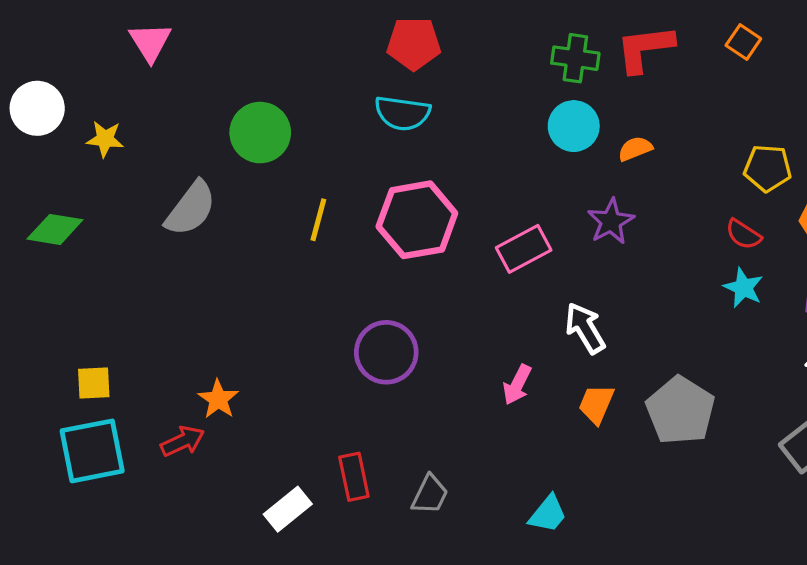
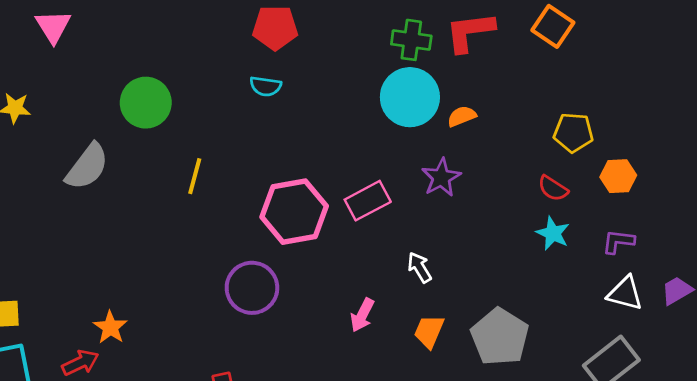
orange square: (743, 42) -> (553, 26), size x1.4
cyan semicircle: (402, 113) -> (266, 86), size x0.7
cyan circle: (574, 126) -> (410, 97), size x1.4
pink hexagon: (417, 220) -> (294, 212), moved
white arrow: (585, 328) -> (419, 267), size x0.7

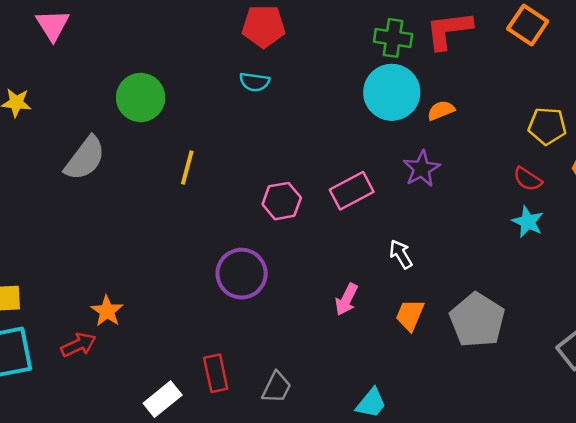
pink hexagon: (294, 212) -> (282, 201), size x0.6

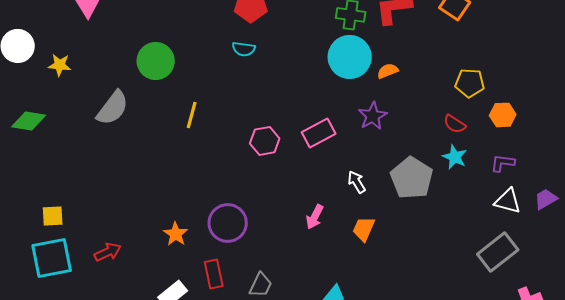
purple circle: (242, 274) -> (228, 223), moved
orange star: (107, 311) -> (176, 234), moved
gray pentagon: (477, 320) -> (412, 178), moved

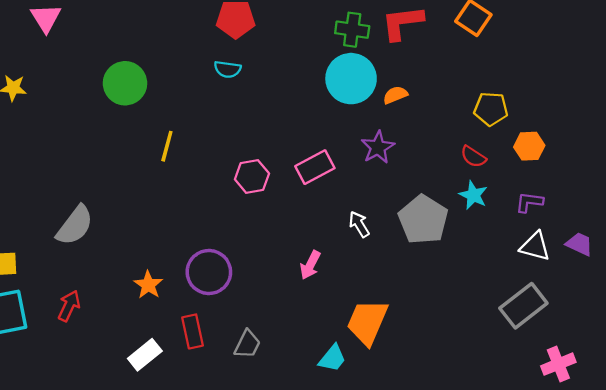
gray semicircle: (113, 108) -> (75, 225), moved
purple trapezoid: (546, 199) -> (579, 244), turned 55
orange trapezoid: (364, 229) -> (367, 322), moved, size x1.6
red arrow: (108, 252) -> (69, 306), turned -40

